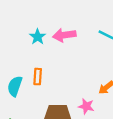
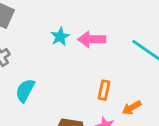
orange rectangle: (38, 77) -> (104, 90), moved

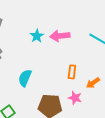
cyan semicircle: (25, 90) -> (25, 78), moved

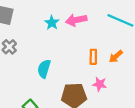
orange arrow: (93, 83) -> (116, 56), moved

